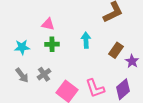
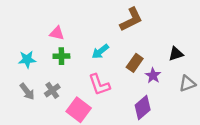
cyan arrow: (86, 40) -> (100, 51), turned -126
pink L-shape: (95, 88) -> (99, 85), moved

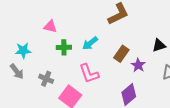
green cross: (61, 56) -> (64, 47), moved
gray cross: (52, 90) -> (46, 79), turned -32
gray arrow: (27, 92) -> (17, 71), moved

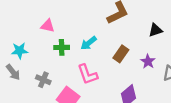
black triangle: (159, 45) -> (155, 30), moved
purple star: (138, 65) -> (148, 61), moved

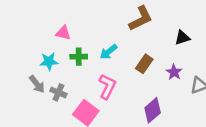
cyan star: (20, 51) -> (49, 61), moved
gray arrow: (13, 72) -> (37, 84), moved
pink L-shape: (88, 74) -> (107, 86), turned -135

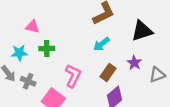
black triangle: (182, 38) -> (142, 31), size x1.5
cyan arrow: (108, 52) -> (101, 44), moved
brown rectangle: (144, 64) -> (108, 73), moved

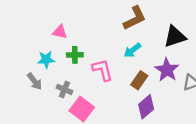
purple star: (134, 63) -> (167, 70), size x1.5
pink L-shape: (73, 76) -> (102, 70), moved, turned -40
gray cross: (28, 81) -> (64, 89), moved

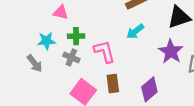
brown rectangle: (139, 80) -> (113, 83), moved, turned -42
gray cross: (64, 89) -> (71, 57), moved

